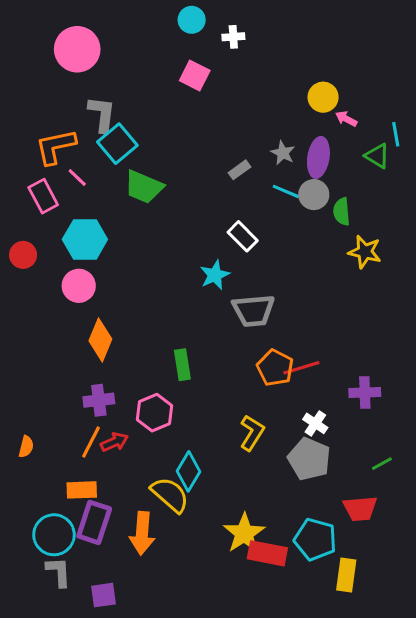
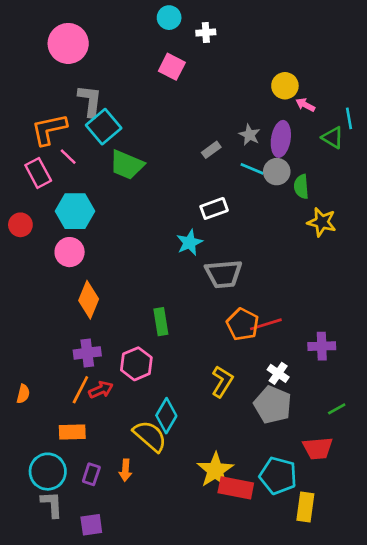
white rectangle: (243, 236) -> (214, 208), turned -65
purple rectangle: (94, 522) -> (91, 474), moved, size x0.6
orange arrow: (142, 533) -> (125, 470), size x0.6

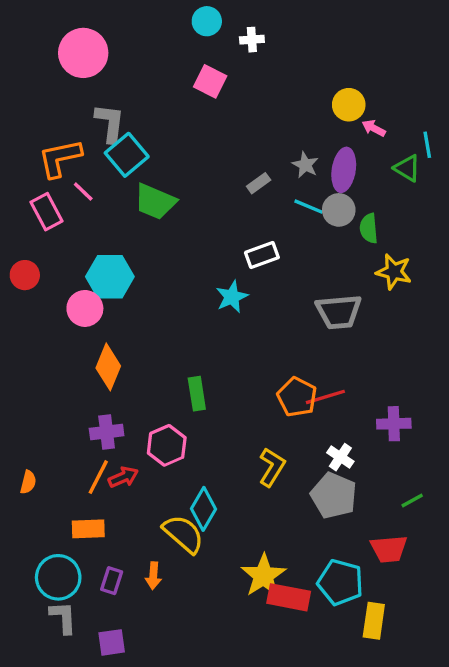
cyan hexagon: (75, 211) -> (110, 277), moved
gray trapezoid: (224, 274) -> (339, 312), moved

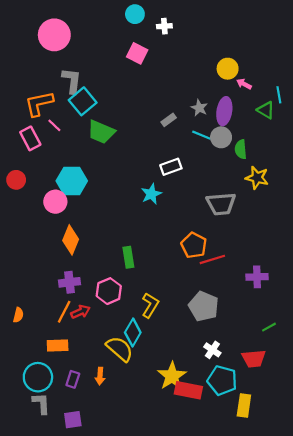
orange pentagon: (297, 397) -> (194, 245), moved
white cross: (340, 457) -> (212, 350), moved
yellow L-shape: (272, 467) -> (150, 305), moved
gray pentagon: (334, 495) -> (204, 306), moved

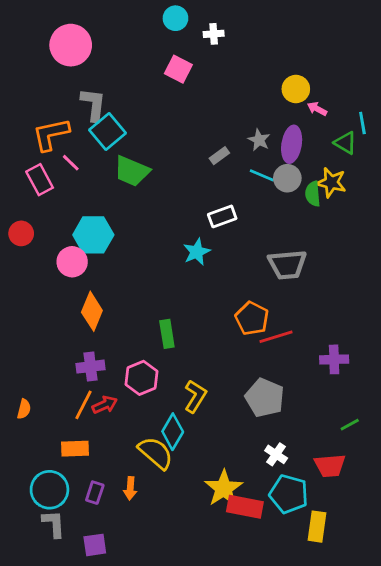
yellow star: (257, 178) -> (331, 182), moved

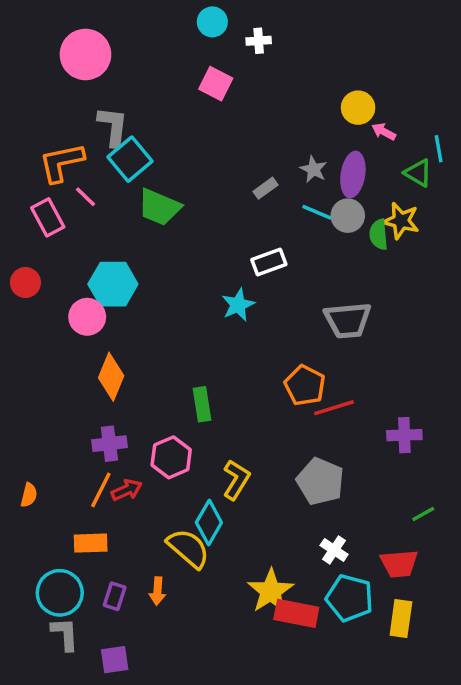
yellow rectangle: (317, 527) -> (401, 619), moved

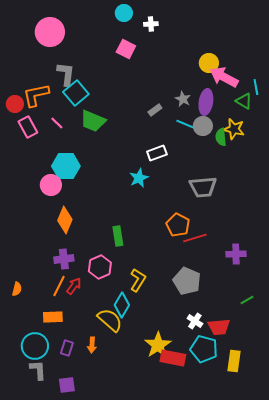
pink arrow: (384, 132) -> (224, 77), size x2.0
pink line: (85, 197) -> (57, 123), moved
red circle: (25, 282) -> (15, 104), moved
red arrow: (127, 490) -> (74, 286), turned -30
red trapezoid: (399, 564) -> (219, 327), moved

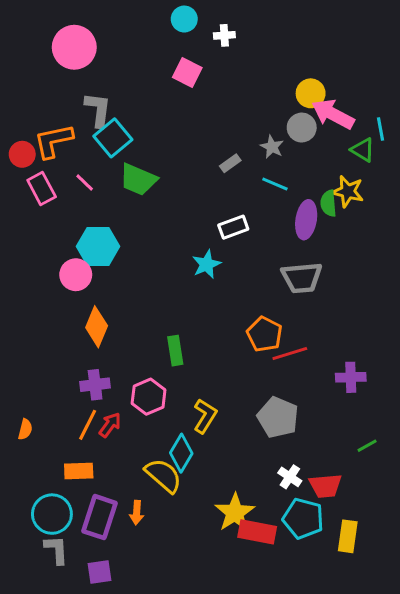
purple ellipse: (206, 102) -> (306, 220), moved
gray circle: (203, 126) -> (302, 128), moved
purple rectangle: (67, 348) -> (100, 517), size x1.8

